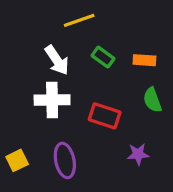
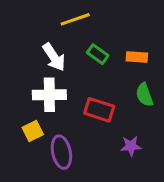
yellow square: (17, 160) -> (33, 131), moved

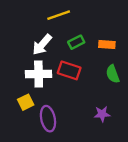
green rectangle: (98, 54) -> (76, 42), turned -63
white arrow: (54, 57) -> (42, 45), turned 75
red rectangle: (99, 110) -> (69, 70), moved

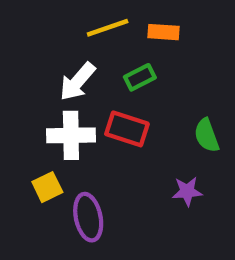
orange rectangle: (107, 45) -> (164, 32), moved
purple star: (102, 114) -> (187, 191), moved

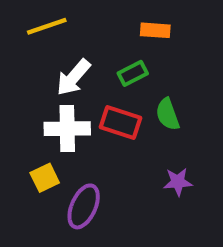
yellow line: (108, 28) -> (47, 26), moved
green semicircle: (207, 135) -> (168, 114), moved
purple ellipse: (88, 217) -> (84, 206), turned 36

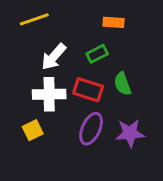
purple star: (178, 182) -> (130, 133), size x1.4
purple ellipse: (84, 206) -> (91, 129), moved

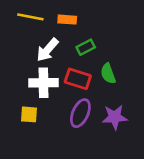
yellow line: (34, 19) -> (30, 17), turned 30
orange rectangle: (114, 22) -> (67, 20), moved
yellow square: (33, 130) -> (29, 114), turned 30

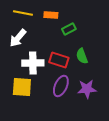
green rectangle: (86, 47) -> (69, 29), moved
white arrow: (47, 50) -> (18, 38), moved
yellow square: (29, 114) -> (22, 87), size x1.5

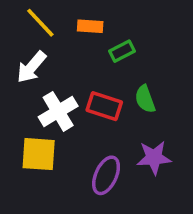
yellow line: (23, 13) -> (40, 23), turned 36
white cross: (33, 63) -> (58, 111), turned -30
purple ellipse: (61, 86) -> (106, 175), moved

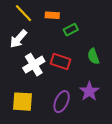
green semicircle: (145, 99) -> (93, 56), moved
yellow square: (39, 154) -> (22, 102), moved
purple star: (154, 158) -> (89, 91), turned -30

